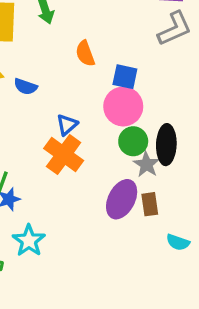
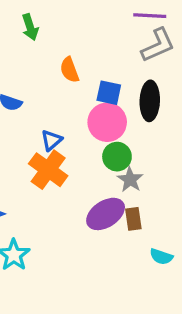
black ellipse: (166, 145) -> (150, 101), moved
purple ellipse: (122, 199) -> (106, 214), turned 30

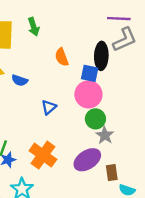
black ellipse: (150, 101) -> (101, 56), moved
orange cross: (48, 170) -> (43, 155), moved
brown rectangle: (133, 219) -> (112, 173), moved

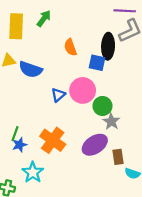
green arrow: (34, 27) -> (44, 19), turned -126
blue semicircle: (20, 80) -> (31, 69), size x1.5
pink circle: (88, 94) -> (83, 90), moved

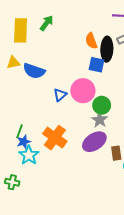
orange semicircle: (70, 47) -> (91, 41), moved
gray star: (111, 121) -> (100, 120), moved
cyan star: (33, 172) -> (29, 155), moved

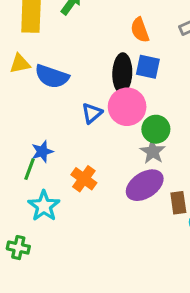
black ellipse: (107, 49) -> (122, 73), moved
orange cross: (55, 138) -> (84, 179), size x0.7
blue star: (24, 142) -> (42, 152), moved

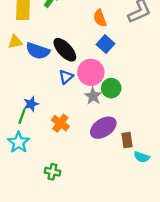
blue square: (148, 67) -> (106, 44), turned 30
black ellipse: (122, 73) -> (65, 50), moved, turned -45
gray star: (153, 152) -> (93, 96), moved
cyan star: (44, 206) -> (19, 142), moved
green cross: (18, 248) -> (52, 172), moved

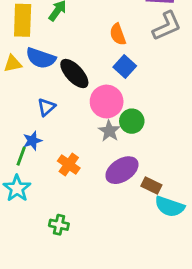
blue semicircle: (38, 51) -> (41, 58), moved
blue triangle: (66, 77) -> (46, 107), moved
brown rectangle: (127, 140) -> (151, 186), turned -56
cyan semicircle: (142, 157) -> (170, 207), size x1.5

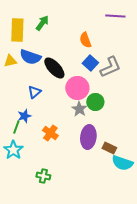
gray L-shape: (167, 26) -> (110, 67), moved
purple ellipse: (122, 170) -> (88, 137), turned -50

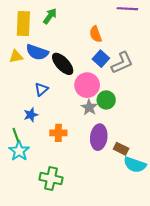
green line: (16, 127) -> (16, 135), moved, turned -40
orange cross: (50, 133) -> (58, 133), turned -35
green cross: (43, 176) -> (51, 179), size x1.5

